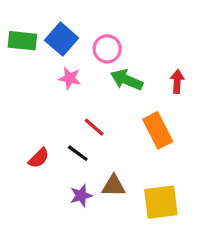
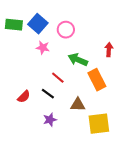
green arrow: (127, 80) -> (78, 60), moved
brown triangle: (114, 186) -> (78, 105), moved

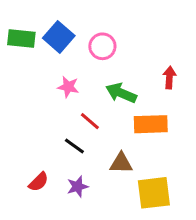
pink star: (43, 48) -> (68, 87), moved
orange rectangle: (97, 80) -> (151, 124), turned -65
red semicircle: (24, 97) -> (39, 182), moved

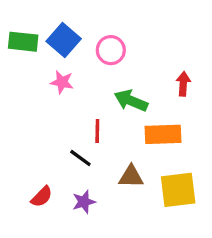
pink star: (68, 87) -> (62, 82), moved
red line: (90, 121) -> (97, 131), turned 50
yellow square: (154, 193) -> (178, 190), moved

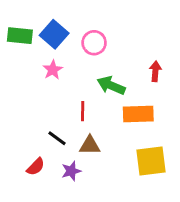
pink star: (62, 82) -> (53, 70), turned 30
black line: (80, 158) -> (57, 138), moved
brown triangle: (131, 176) -> (90, 145), moved

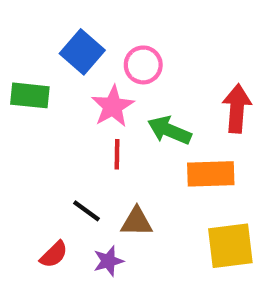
green rectangle: (20, 36) -> (30, 95), moved
pink star: (53, 70) -> (113, 106), moved, size x1.4
red arrow: (155, 71) -> (237, 109), size x1.5
red line: (83, 111) -> (117, 154), moved

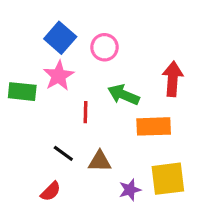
green rectangle: (30, 95) -> (22, 92), moved
pink star: (113, 106) -> (59, 76), moved
red semicircle: (54, 254) -> (51, 191), moved
purple star: (108, 261) -> (130, 190), moved

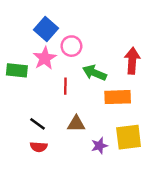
pink circle: (104, 47) -> (71, 46), moved
black line: (63, 153) -> (37, 124), moved
red semicircle: (51, 191) -> (39, 147), turned 49

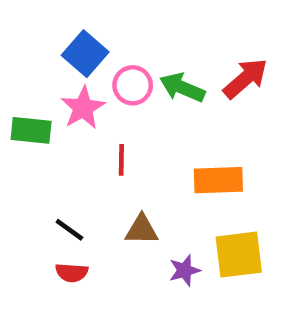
red arrow: (132, 61) -> (245, 79), moved, turned 45
green arrow: (95, 73) -> (182, 88), moved

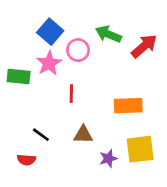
green arrow: (182, 88) -> (108, 34), moved
red semicircle: (72, 273) -> (26, 160), moved

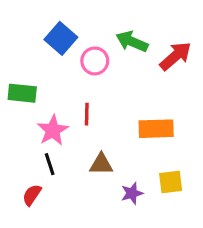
pink star: (49, 63) -> (53, 130), moved
black line: (41, 135) -> (50, 164), turned 36
yellow square: (140, 149) -> (171, 182), size x0.7
red semicircle: (26, 160) -> (32, 195), turned 120

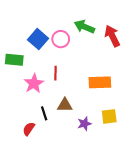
blue square: (61, 38) -> (38, 39), moved
red arrow: (175, 56) -> (112, 36), turned -75
black line: (50, 164) -> (44, 113), moved
red semicircle: (32, 195) -> (29, 129), moved

